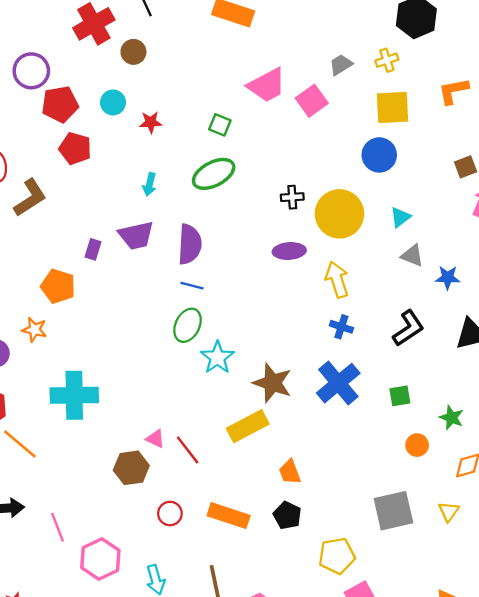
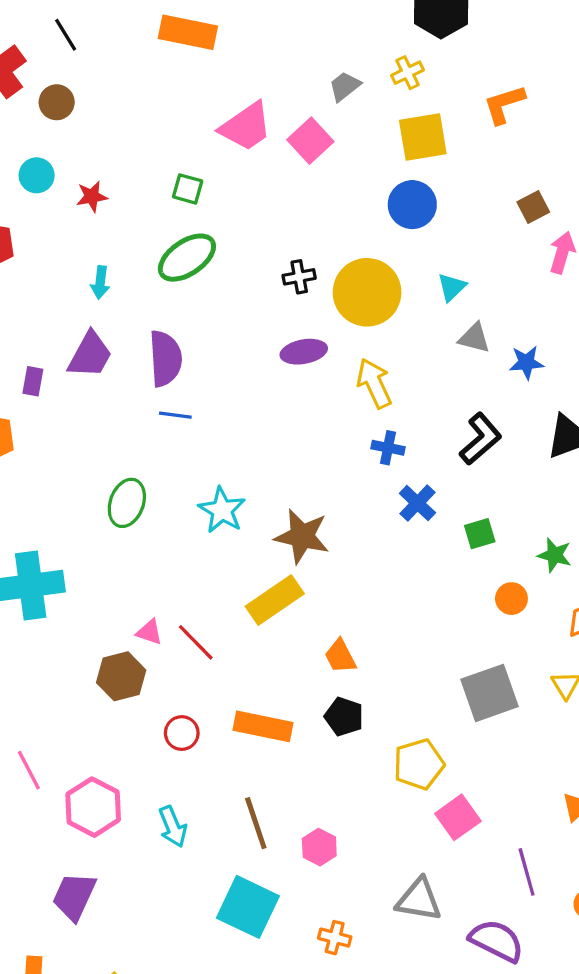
purple trapezoid: (136, 235) -> (90, 355), turned -42
green ellipse: (188, 325) -> (127, 503), moved
blue cross: (338, 383) -> (417, 503), moved, size x0.6

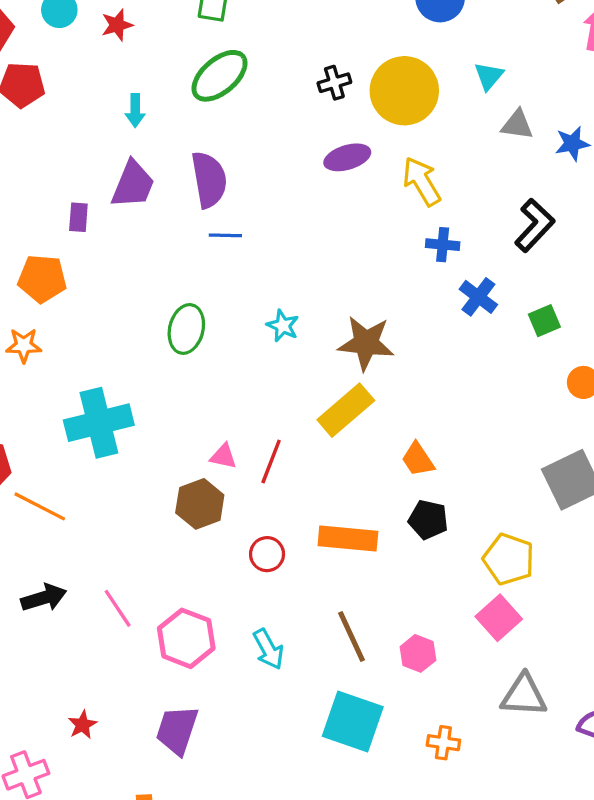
cyan star: (222, 510) -> (283, 326), size x0.7
red line: (196, 642) -> (271, 461), turned 72
yellow pentagon: (419, 764) -> (509, 559), turned -30
pink square: (458, 817) -> (499, 618), moved

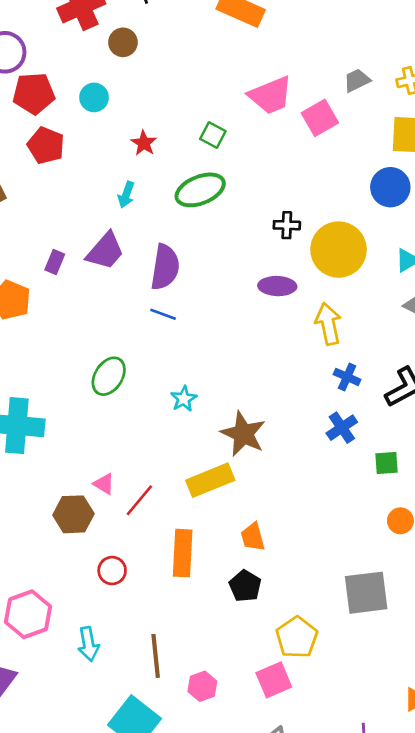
red star: (117, 25) -> (144, 143), moved, turned 30
blue cross: (443, 245) -> (347, 377), moved
orange rectangle: (348, 538) -> (183, 553), moved, turned 69

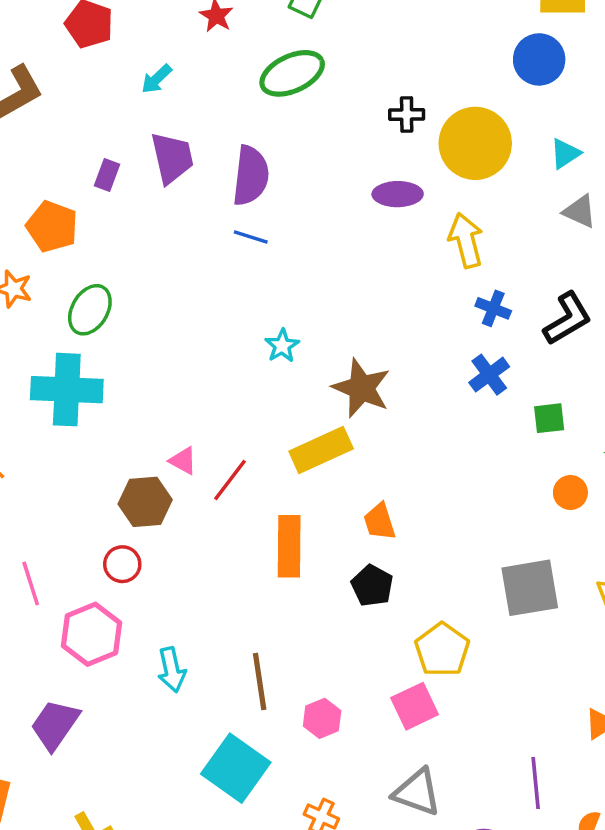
cyan arrow: (126, 195) -> (157, 79), moved, turned 30
purple trapezoid: (105, 251) -> (172, 158), turned -51
green ellipse: (109, 376) -> (90, 310), moved
red circle: (112, 571) -> (122, 564), moved

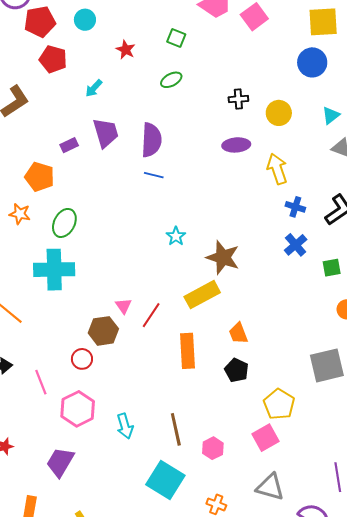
green ellipse: (292, 73) -> (171, 80), size x0.6
yellow circle: (475, 143) -> (279, 113), size x0.6
purple rectangle: (107, 175) -> (69, 145), turned 48
pink triangle: (183, 461) -> (124, 306), turned 30
red circle: (122, 564) -> (82, 359), moved

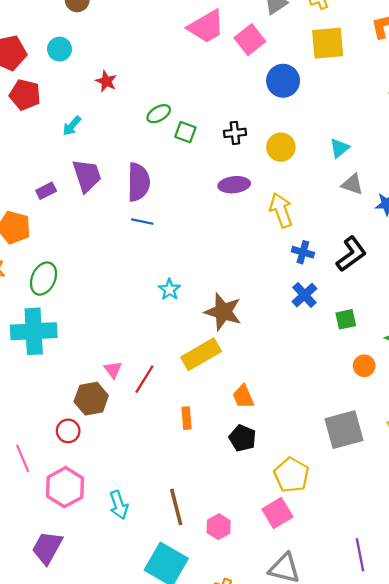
green square: (176, 38) -> (185, 132), moved
blue circle: (312, 62) -> (283, 81), moved
orange rectangle: (187, 351) -> (187, 418), size x0.6

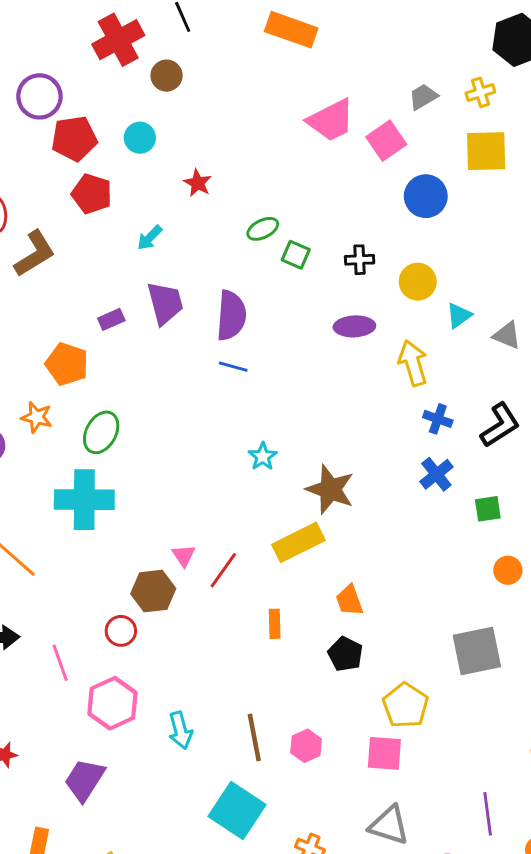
cyan triangle: (339, 148) -> (459, 315), moved
pink square: (277, 513) -> (384, 753), turned 32
pink hexagon: (219, 527) -> (306, 746), moved

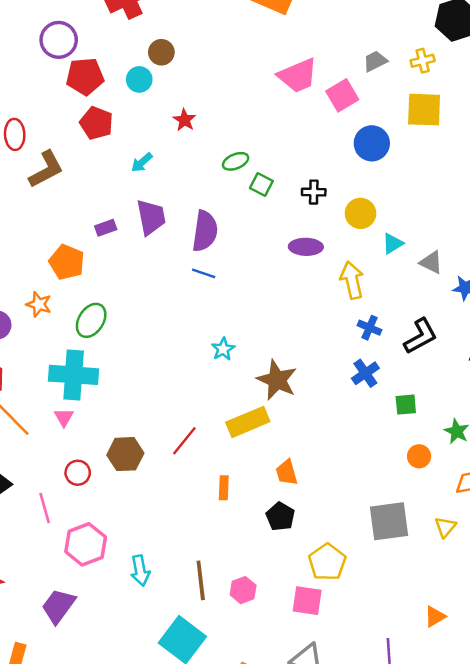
brown circle: (167, 76) -> (161, 52), moved
pink triangle: (184, 555) -> (64, 417), moved
red circle: (121, 631) -> (78, 473), moved

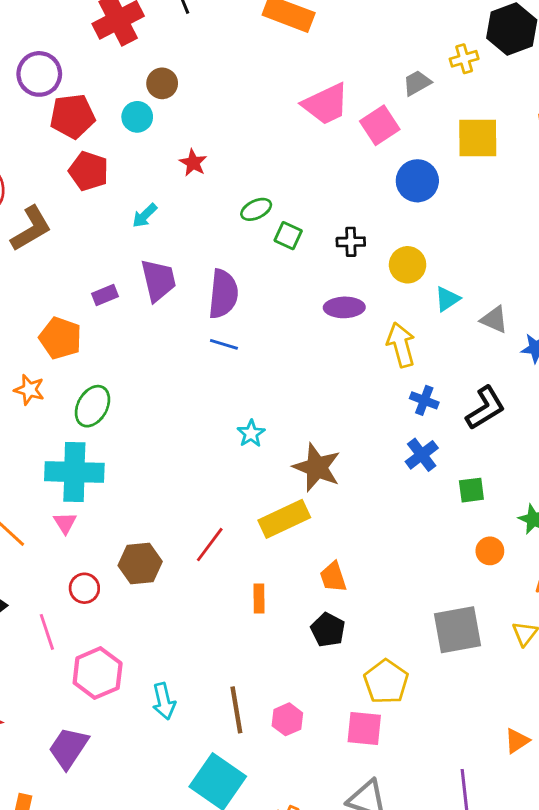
yellow cross: (423, 61) -> (464, 59), moved

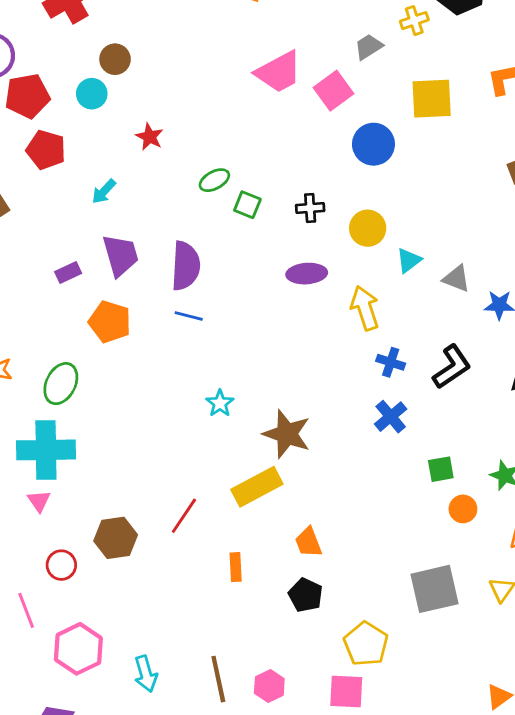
orange pentagon: (60, 338) -> (110, 322), moved
green square: (471, 490) -> (441, 469), moved

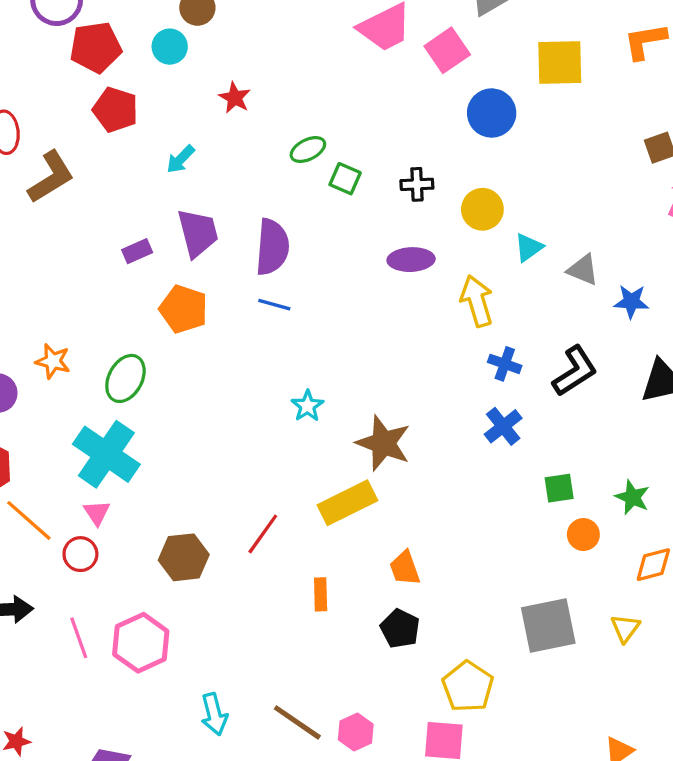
cyan cross: (46, 450) -> (106, 454), turned 34
red circle: (61, 565) -> (80, 554), moved
pink hexagon: (78, 649) -> (141, 643), moved
brown line: (218, 679) -> (297, 722), turned -45

